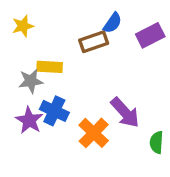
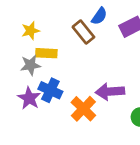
yellow star: (23, 26) -> (30, 31), moved
brown rectangle: (94, 42) -> (83, 32), turned 70
purple arrow: (125, 112) -> (110, 92), turned 128

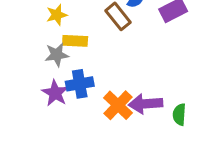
blue cross: (50, 90) -> (80, 84), turned -35
purple arrow: (110, 92) -> (146, 104), moved

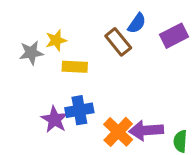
gray star: (57, 55) -> (31, 53), moved

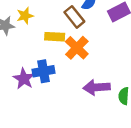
yellow rectangle: (75, 67) -> (55, 37), moved
orange cross: (118, 132) -> (77, 48), moved

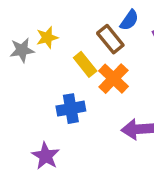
yellow rectangle: (55, 37) -> (85, 64), turned 48
purple star: (24, 79) -> (46, 156), moved

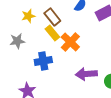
brown rectangle: (110, 39) -> (52, 17), moved
gray star: (22, 50) -> (17, 41), moved

